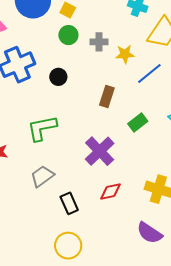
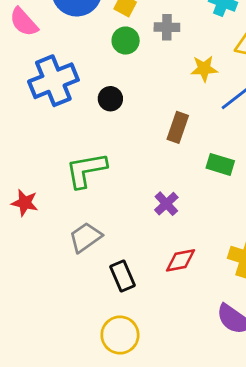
gray cross: (99, 42) -> (167, 27), moved
green rectangle: (138, 122) -> (220, 164), turned 54
purple cross: (100, 151) -> (166, 204), size x0.6

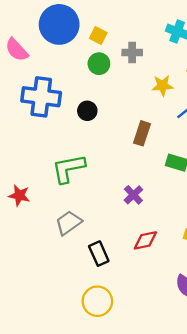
blue cross: (53, 81) -> (41, 97), turned 30

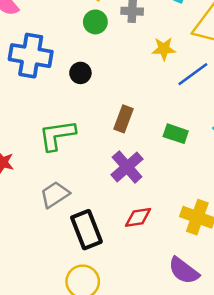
brown rectangle: (142, 133) -> (123, 119), moved
purple cross: (133, 195) -> (127, 167), size x1.5
black rectangle: (99, 254) -> (86, 230), size x1.4

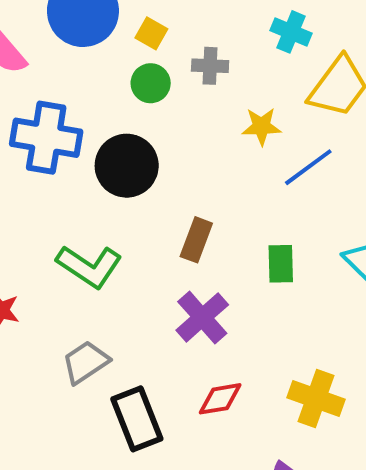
black circle: (80, 73) -> (127, 166), size x1.8
green rectangle: (176, 134) -> (281, 264), turned 70
green L-shape: (57, 135) -> (89, 266), turned -138

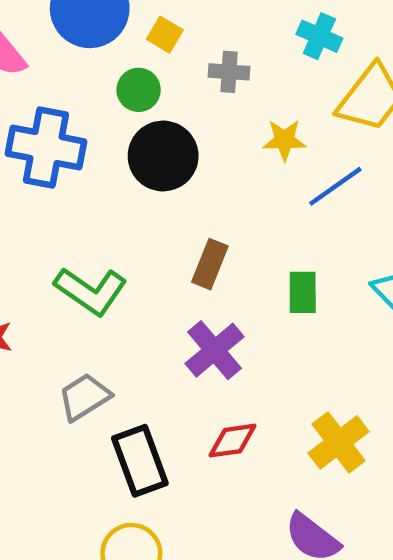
green circle: (151, 83) -> (139, 90), moved
black circle: (127, 166) -> (163, 156), moved
yellow cross: (316, 399) -> (339, 442), turned 32

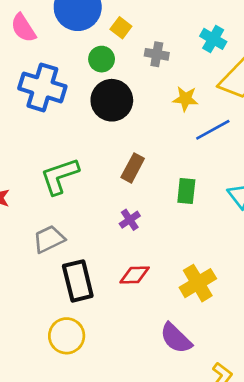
green L-shape: (91, 291) -> (60, 176), turned 120
purple cross: (215, 350) -> (130, 220), size x0.6

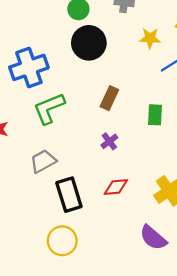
blue cross: (42, 87) -> (29, 67), moved, turned -33

